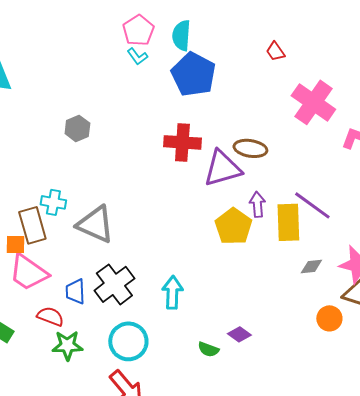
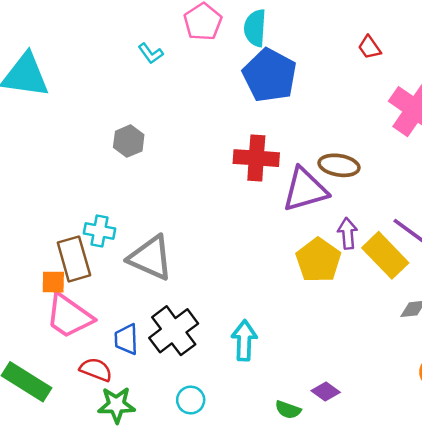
cyan L-shape: (137, 56) -> (151, 53), moved
yellow rectangle: (288, 222) -> (385, 255), turned -42
cyan circle: (128, 341) -> (191, 400), size x0.6

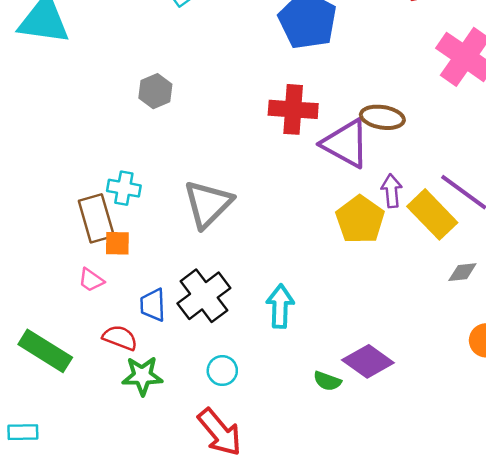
purple triangle: (305, 190) -> (346, 144), turned 45
gray triangle: (151, 258) -> (208, 204), moved, turned 51
orange square: (53, 282) -> (117, 243), moved
pink trapezoid: (69, 316) -> (91, 280), size x0.5
purple diamond: (326, 391) -> (368, 361), size x1.6

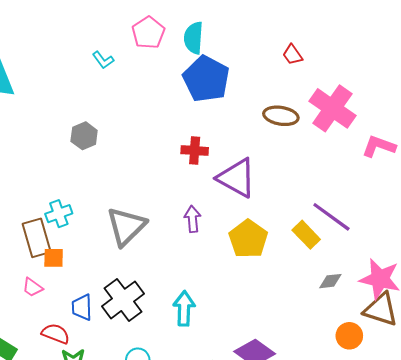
red cross: (293, 109) -> (195, 151), size x0.7
brown ellipse: (382, 117) -> (281, 116), moved
cyan cross: (124, 188) -> (59, 214), turned -30
purple arrow: (392, 191) -> (192, 219), moved
yellow rectangle: (432, 214) -> (306, 235), size x0.7

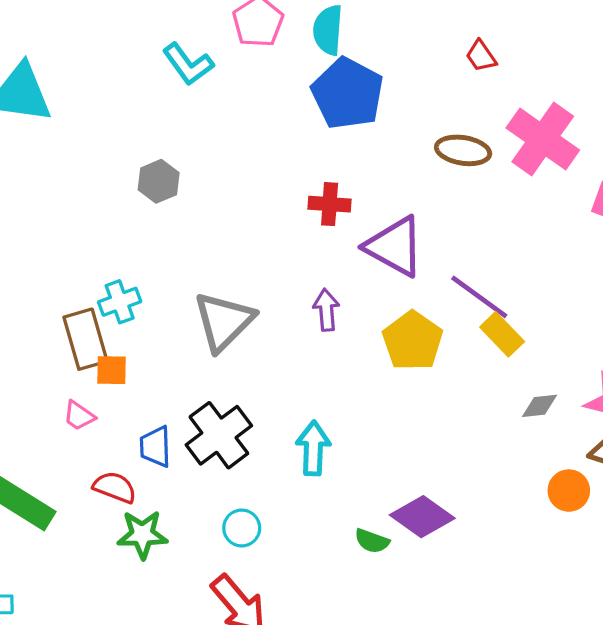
cyan L-shape: (103, 60) -> (188, 64), size x1.5
purple line: (331, 217) -> (479, 297), moved

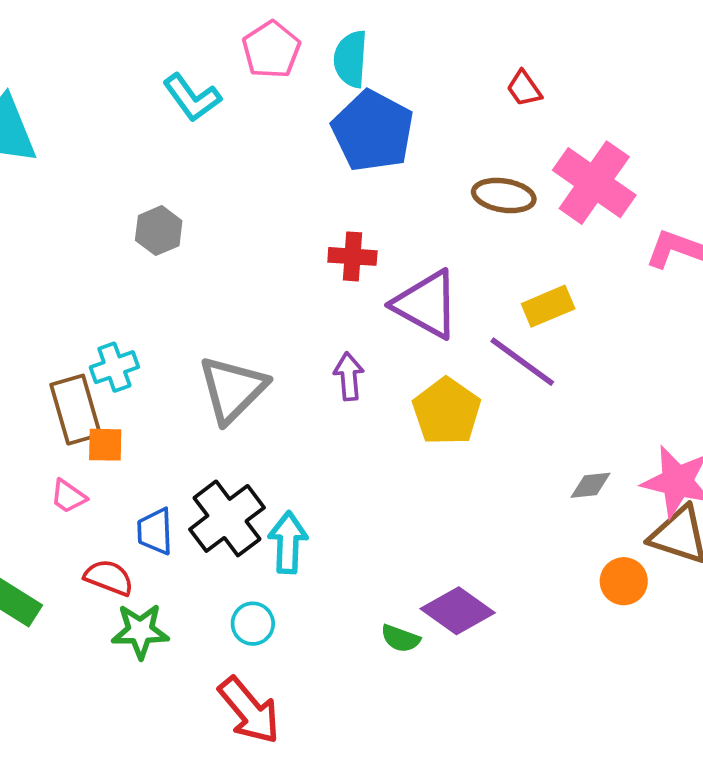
yellow rectangle: (502, 334) -> (548, 306), moved, turned -69
cyan arrow: (313, 448) -> (288, 542), moved

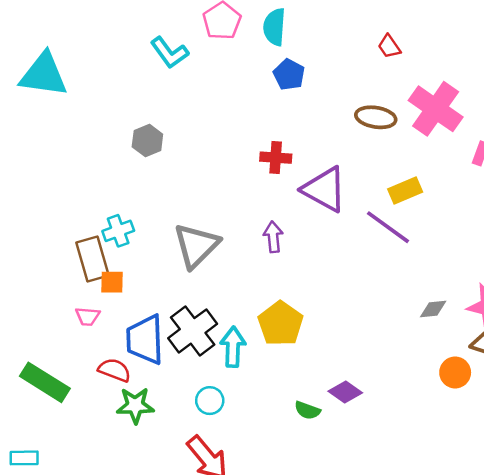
blue pentagon: (373, 131) -> (289, 75), size x0.6
yellow pentagon: (447, 411) -> (281, 324), moved
pink trapezoid: (68, 496) -> (88, 316), turned -30
blue trapezoid: (155, 531) -> (145, 340), size x1.6
purple diamond: (458, 611) -> (345, 392), size x0.7

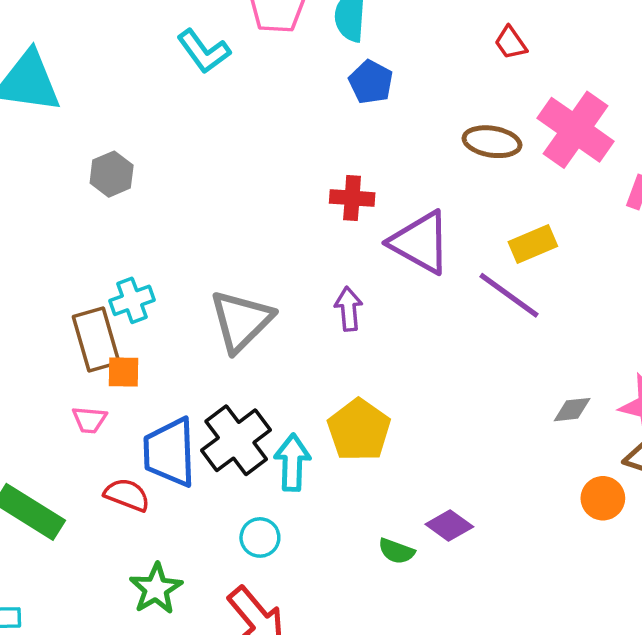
gray hexagon: (147, 141) -> (112, 174), moved
green star: (135, 405) -> (156, 589), moved, turned -30

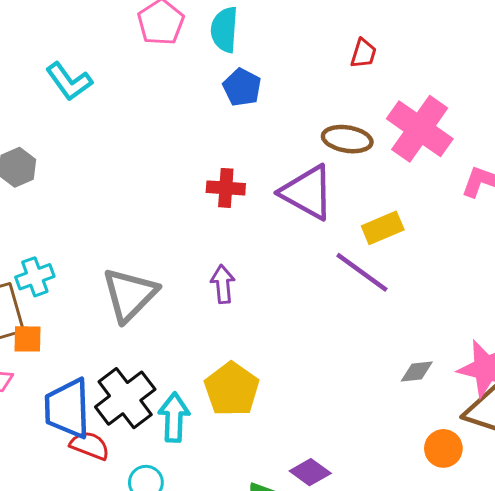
red trapezoid: (511, 43) -> (363, 53), turned -128
cyan L-shape: (204, 51) -> (69, 81), moved
purple triangle: (420, 242) -> (307, 192), moved
red semicircle: (127, 495) -> (90, 445), moved

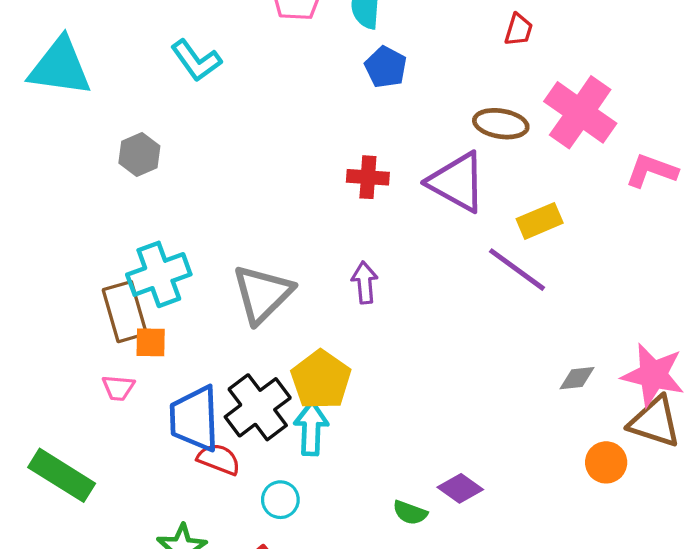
cyan cross: (35, 277) -> (159, 274), size x1.5
yellow pentagon: (232, 389) -> (321, 380), moved

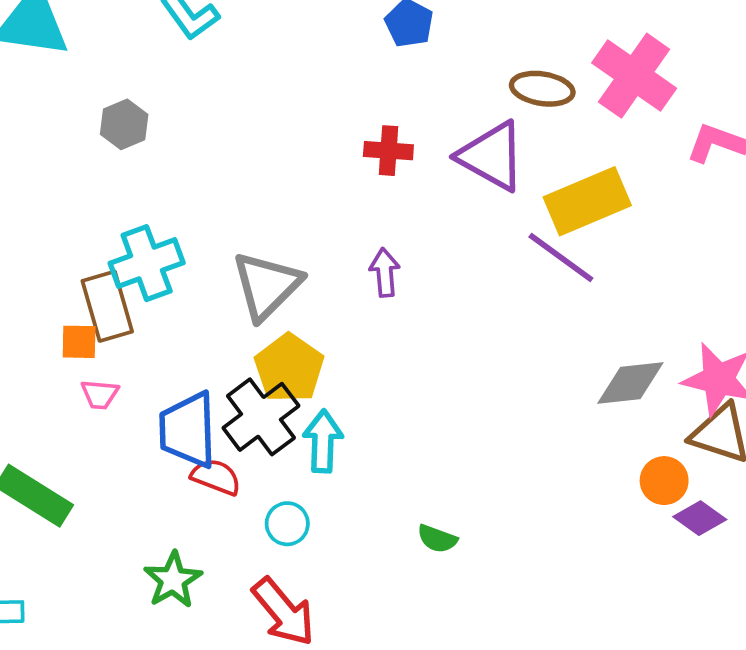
yellow rectangle: (540, 221) -> (587, 201), size x1.6
orange square: (151, 342) -> (79, 342), moved
gray diamond: (577, 378) -> (630, 383), size x1.6
yellow pentagon: (321, 380) -> (289, 368), moved
purple diamond: (460, 488) -> (700, 518), moved

